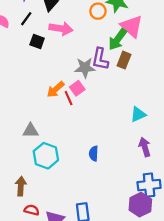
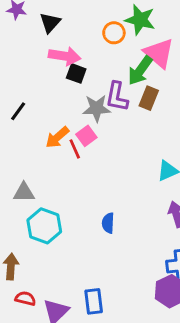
black line: (26, 19) -> (18, 111), moved
black square: (37, 42) -> (76, 73), moved

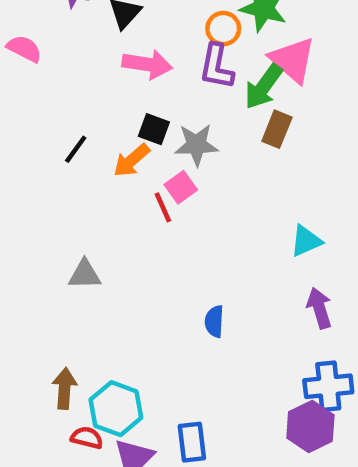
black square: (76, 73) -> (154, 129), moved
purple L-shape: (117, 97) -> (217, 67), moved
orange arrow: (57, 137) -> (132, 160), moved
cyan hexagon: (44, 226) -> (116, 409), moved

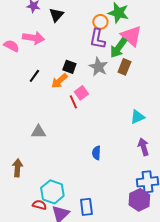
pink semicircle: (24, 49) -> (11, 46), moved
pink arrow: (147, 64) -> (33, 38), moved
gray star: (196, 145) -> (98, 67), moved, turned 30
brown arrow: (64, 388) -> (17, 168), moved

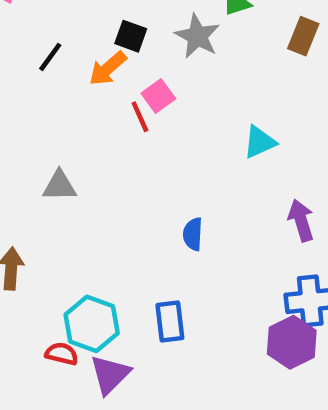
brown rectangle: (124, 67) -> (303, 36), moved
cyan triangle: (137, 117) -> (260, 142), moved
blue rectangle: (86, 207) -> (170, 322), moved

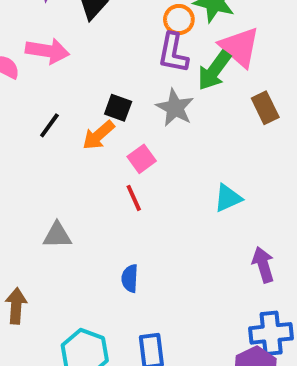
brown rectangle: (303, 36) -> (265, 108), turned -48
red line: (140, 117) -> (134, 198), moved
blue semicircle: (193, 234) -> (130, 278), moved

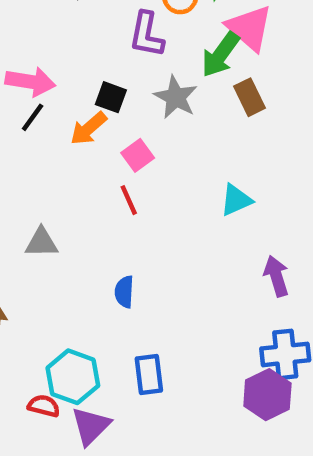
pink arrow: (47, 51) -> (30, 82), moved
purple L-shape: (173, 53) -> (147, 35), moved
brown rectangle: (265, 108) -> (249, 97), moved

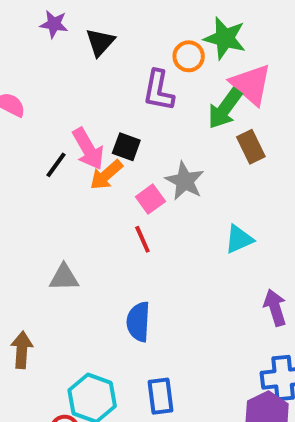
pink arrow: (30, 82) -> (88, 149), moved, turned 51
gray star: (176, 97) -> (185, 181), moved
blue semicircle: (124, 292) -> (138, 322), size x1.4

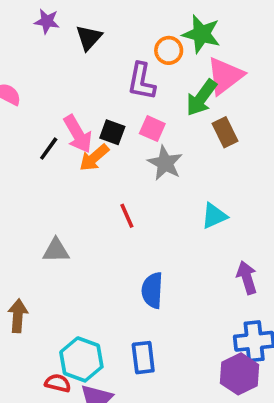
pink triangle: (251, 84) -> (225, 76), turned 42
pink square: (150, 199) -> (152, 129), moved, turned -30
blue semicircle: (138, 322) -> (152, 290), moved

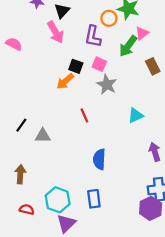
pink triangle: (225, 76) -> (142, 33), size x0.6
brown rectangle: (225, 132) -> (153, 66), moved
pink arrow: (78, 134) -> (56, 32), moved
black line: (49, 149) -> (21, 125), moved
red semicircle: (58, 383) -> (27, 209), moved

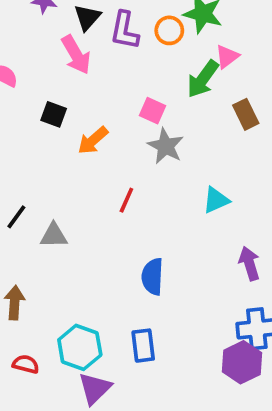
purple L-shape: (93, 36) -> (125, 30), moved
black square: (76, 66) -> (54, 114), moved
red line: (84, 115) -> (126, 200), turned 48

